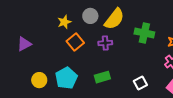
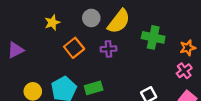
yellow star: (64, 22) -> (52, 23), moved
green rectangle: (102, 77) -> (94, 88), moved

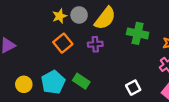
yellow star: (52, 23) -> (60, 16), moved
green rectangle: (94, 88) -> (81, 81), turned 49

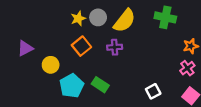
green cross: (138, 33) -> (165, 17), moved
yellow circle: (24, 84) -> (51, 65), moved

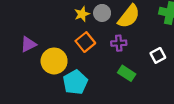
yellow circle: (51, 65) -> (54, 61), size x1.5
green rectangle: (100, 85) -> (127, 73), moved
white square: (153, 91) -> (158, 55), moved

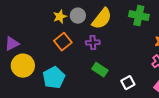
white square: (158, 55) -> (128, 83), moved
yellow circle: (54, 61) -> (23, 66), moved

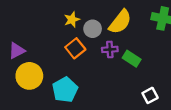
gray circle: (78, 16) -> (93, 29), moved
green rectangle: (100, 70) -> (132, 59), moved

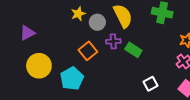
yellow semicircle: (120, 22) -> (123, 16), turned -65
orange square: (75, 48) -> (88, 51), moved
purple triangle: (17, 51) -> (27, 33), moved

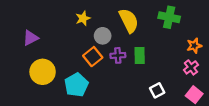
gray circle: (97, 22) -> (103, 36), moved
purple cross: (113, 41) -> (118, 55), moved
green rectangle: (133, 50) -> (140, 55), turned 56

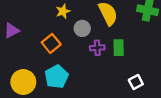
orange square: (93, 57) -> (51, 43), moved
yellow circle: (43, 72) -> (23, 82), moved

